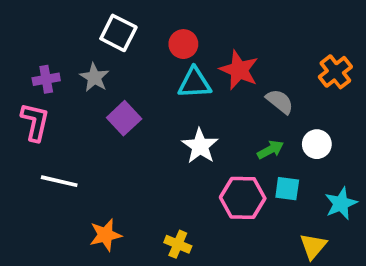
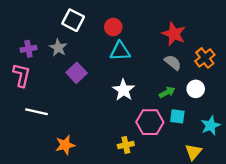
red star: (239, 70) -> (174, 34), moved
orange cross: (335, 72) -> (205, 58), moved
yellow cross: (178, 244) -> (126, 145), moved, turned -35

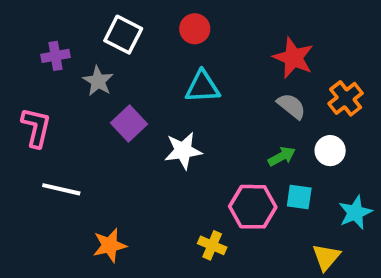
red circle: (113, 27) -> (195, 29), moved
purple cross: (28, 49) -> (55, 56), moved
white star: (124, 90) -> (183, 151), moved, turned 30
yellow cross: (126, 145) -> (212, 245), turned 35

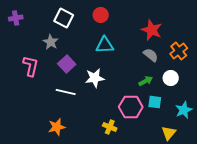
purple cross: (55, 56) -> (16, 18), moved
pink L-shape: (36, 127) -> (31, 66), moved
white line: (61, 189) -> (66, 92), moved

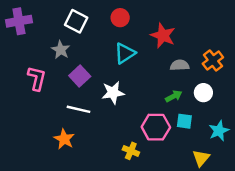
purple cross: (16, 18) -> (19, 21), size x1.5
red star: (152, 30) -> (163, 36), moved
cyan triangle: (105, 45) -> (125, 53), turned -30
gray semicircle: (151, 55) -> (180, 65), turned -42
orange star: (57, 127) -> (64, 139), moved, turned -30

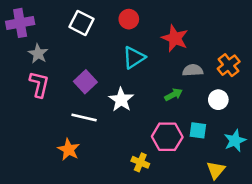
gray star: (61, 50) -> (38, 54), moved
white star: (113, 93) -> (121, 100), turned -30
green arrow: (174, 96) -> (174, 95), moved

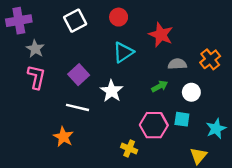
white square: (81, 23) -> (75, 21), turned 35
white circle: (218, 100) -> (191, 92), moved

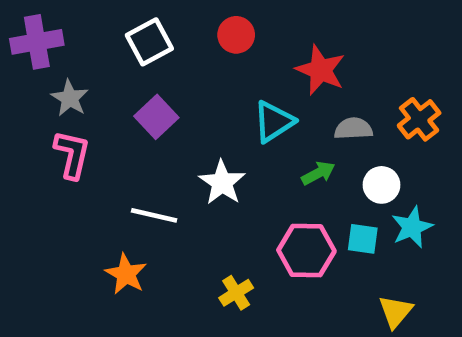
cyan triangle: (123, 52) -> (274, 122), moved
purple square: (79, 75) -> (156, 117), moved
cyan star: (216, 129) -> (412, 227), moved
yellow cross: (129, 149) -> (236, 293), moved, turned 35

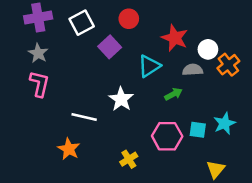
purple cross: (37, 42) -> (38, 17), moved
purple square: (156, 117) -> (110, 47), moved
white circle: (382, 185) -> (208, 49), moved

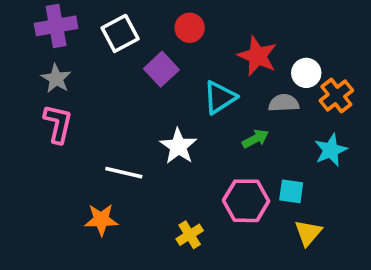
cyan star: (225, 123) -> (331, 150), moved
orange star: (69, 149) -> (101, 220), turned -30
yellow triangle: (216, 169) -> (308, 233), moved

